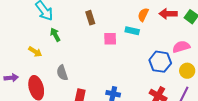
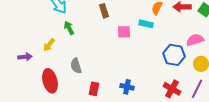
yellow arrow: (35, 52) -> (49, 45), turned 96
purple arrow: (11, 78) -> (25, 57), moved

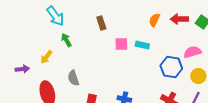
cyan rectangle: (146, 24) -> (142, 45), moved

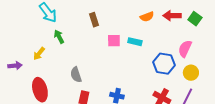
orange semicircle: (154, 20) -> (147, 17), turned -136
pink semicircle: (192, 52) -> (185, 49), turned -48
gray semicircle: (73, 78) -> (76, 75), moved

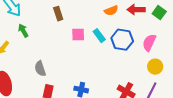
cyan rectangle: (135, 42) -> (99, 36), turned 40
blue hexagon: (164, 64) -> (122, 40), moved

